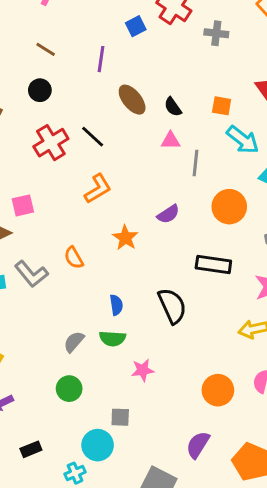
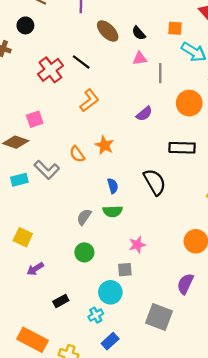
black circle: (40, 90) -> (25, 25), moved
orange star: (125, 238) -> (104, 145), moved
pink star: (143, 370) -> (137, 245), moved

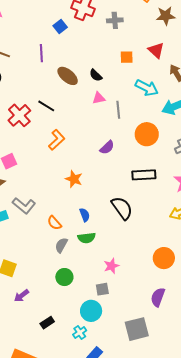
orange square: (175, 28) -> (127, 57), moved
orange semicircle: (77, 154) -> (54, 223), moved
gray square: (159, 317) -> (137, 329), turned -30

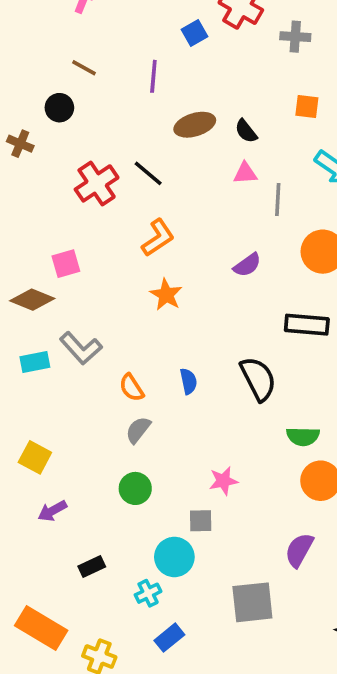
brown ellipse: (68, 76) -> (195, 125), turned -65
orange star: (74, 179) -> (166, 295), moved
green semicircle: (87, 238) -> (303, 436), moved

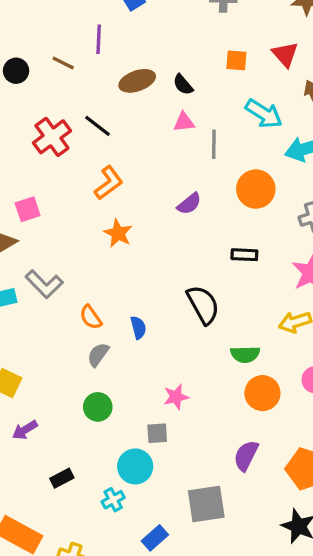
brown line: (84, 68) -> (63, 63), moved
black rectangle: (307, 325) -> (244, 255), size x0.7
blue semicircle: (188, 381) -> (138, 328), moved
blue rectangle: (169, 638) -> (155, 538), moved

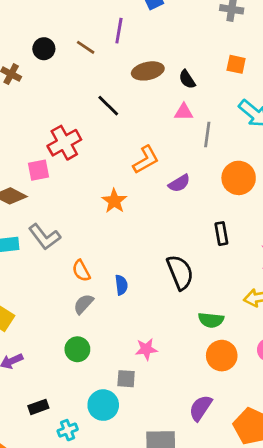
red cross: (52, 137) -> (64, 143), moved
orange L-shape: (109, 183) -> (146, 160), moved
black rectangle: (244, 255) -> (221, 234), turned 70
cyan cross: (113, 500) -> (68, 430), moved

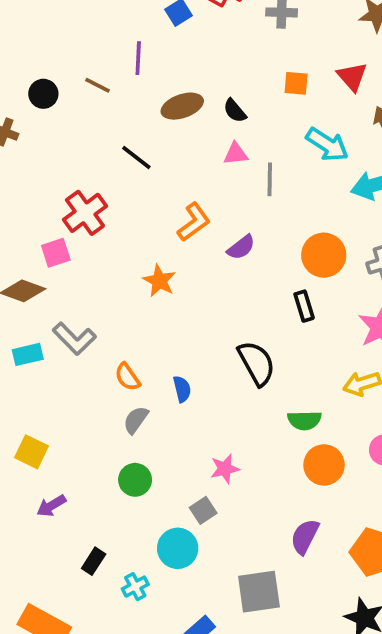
orange circle: (239, 178) -> (324, 255), moved
gray square: (126, 379) -> (203, 510), turned -30
black rectangle: (38, 407) -> (94, 561), turned -30

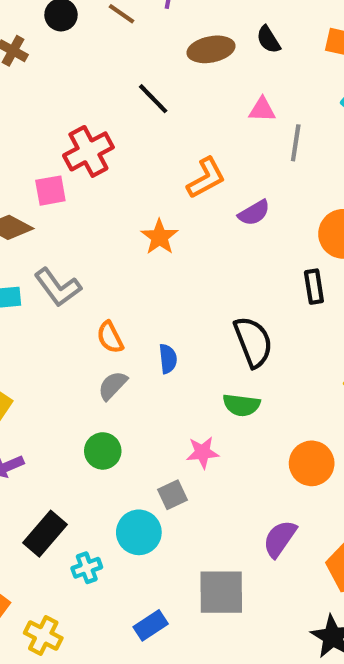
black semicircle: (235, 111) -> (268, 40), moved
green semicircle: (304, 420) -> (242, 405), moved
black rectangle: (94, 561) -> (45, 534), size x1.5

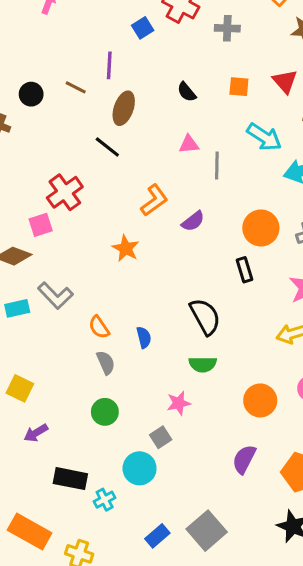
brown ellipse: (211, 49) -> (124, 108), moved, turned -52
gray semicircle: (113, 385) -> (106, 363), turned 120
black rectangle: (45, 534) -> (70, 479), turned 68
gray square: (221, 592) -> (207, 531), moved, turned -33

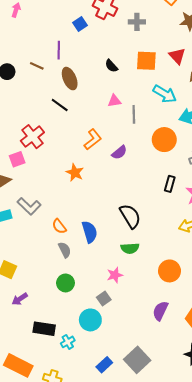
orange square: (239, 87) -> (146, 61), size x1.5
brown ellipse: (124, 108) -> (70, 79), turned -40
orange circle: (261, 228) -> (164, 140), moved
black rectangle: (245, 270) -> (170, 184), moved, turned 35
blue semicircle: (144, 337) -> (90, 232), size x1.5

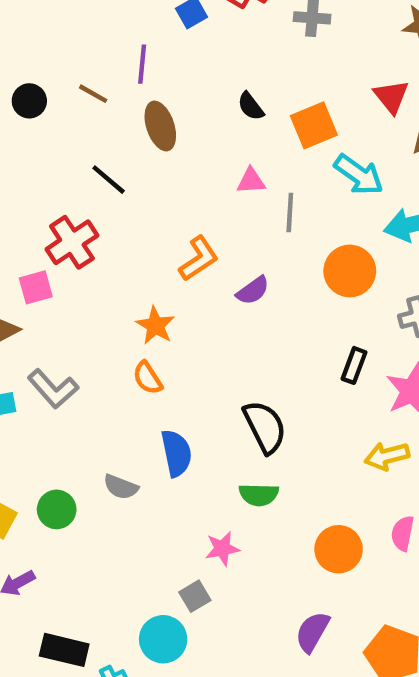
orange square: (146, 61) -> (314, 125), moved, turned -30
black line: (60, 105) -> (109, 180), moved
orange semicircle: (59, 226) -> (148, 378), moved
gray semicircle: (65, 250) -> (121, 487), turned 133
green circle: (65, 283) -> (57, 509), moved

